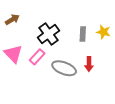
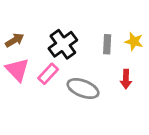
brown arrow: (12, 20) -> (15, 40), moved
red arrow: (89, 64) -> (126, 79), moved

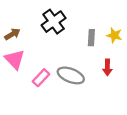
black cross: (63, 44) -> (54, 22), moved
pink rectangle: (48, 74) -> (41, 78), moved

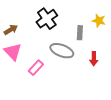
yellow star: (114, 35) -> (99, 21), moved
gray ellipse: (71, 75) -> (62, 51), moved

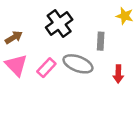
yellow star: (99, 21) -> (125, 16), moved
pink rectangle: (36, 68) -> (46, 68), moved

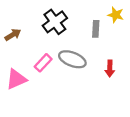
gray rectangle: (101, 41) -> (96, 29), moved
pink triangle: (16, 65) -> (16, 79), moved, turned 50

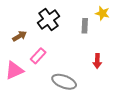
brown arrow: (13, 35) -> (19, 36), moved
gray ellipse: (72, 59) -> (64, 82), moved

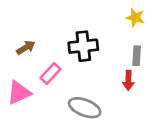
black cross: (49, 20) -> (83, 46), moved, turned 30
gray rectangle: (85, 26) -> (137, 56), moved

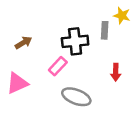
gray rectangle: (137, 56) -> (105, 30), moved
pink rectangle: (50, 74) -> (58, 66), moved

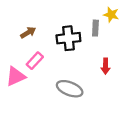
brown arrow: (23, 43) -> (28, 33), moved
pink rectangle: (58, 66) -> (35, 61), moved

